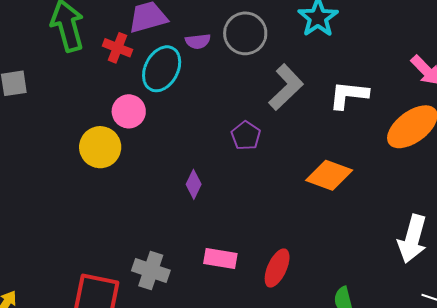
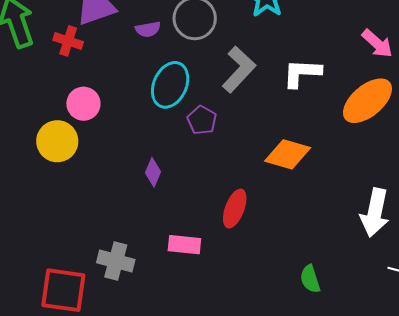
cyan ellipse: (162, 69) -> (170, 85), moved
red ellipse: (277, 268) -> (235, 209), moved

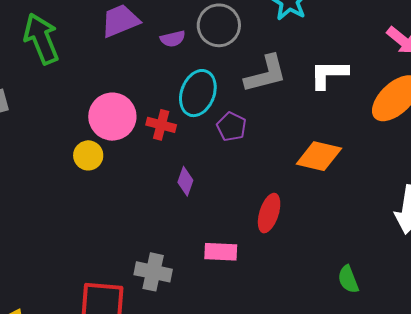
red cross: (68, 41) -> (161, 125), moved
gray L-shape: (239, 69) -> (266, 74), turned 36
pink circle: (83, 104) -> (112, 117), size x1.4
yellow circle: (57, 141) -> (88, 155), size x0.7

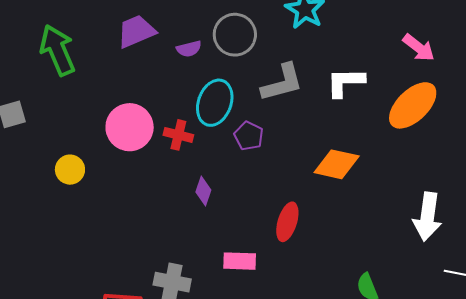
yellow circle: (88, 155) -> (70, 170), moved

